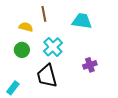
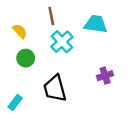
yellow semicircle: (26, 27) -> (20, 31), moved, turned 32
cyan cross: (53, 47) -> (62, 42), moved

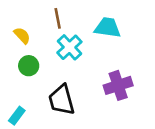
purple cross: (105, 76) -> (118, 85), size x1.5

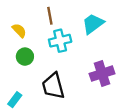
cyan trapezoid: (108, 28) -> (93, 24), turned -45
cyan cross: (69, 47) -> (60, 41), turned 30

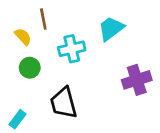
brown line: (50, 16) -> (43, 19), moved
purple cross: (102, 74) -> (137, 80), moved

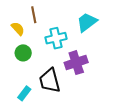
purple cross: (137, 80) -> (76, 63), moved
cyan rectangle: (18, 119) -> (24, 93), moved

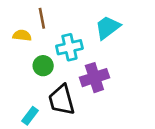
yellow semicircle: (18, 29) -> (22, 35), turned -40
green circle: (23, 53) -> (43, 66), moved

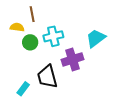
cyan trapezoid: (108, 28) -> (96, 38), moved
green circle: (43, 66) -> (30, 42), moved

